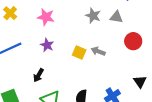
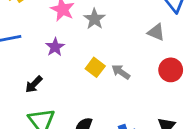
gray star: (93, 16) -> (94, 19), moved

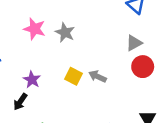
gray triangle: (156, 32) -> (134, 43), moved, turned -42
purple star: (55, 47) -> (32, 80), moved

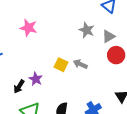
gray star: (65, 32) -> (87, 30), moved
purple star: (32, 80) -> (36, 79), moved

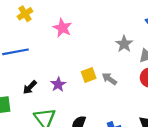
yellow square: (61, 65) -> (89, 75), turned 32
black arrow: (19, 86) -> (30, 87), moved

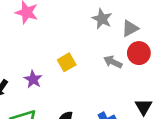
gray arrow: (109, 79) -> (113, 62), moved

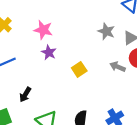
purple star: (33, 79) -> (49, 52), moved

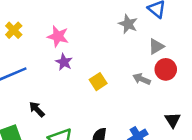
gray star: (106, 31) -> (128, 24), moved
black arrow: (25, 95) -> (37, 109), turned 104

